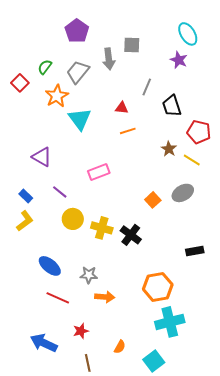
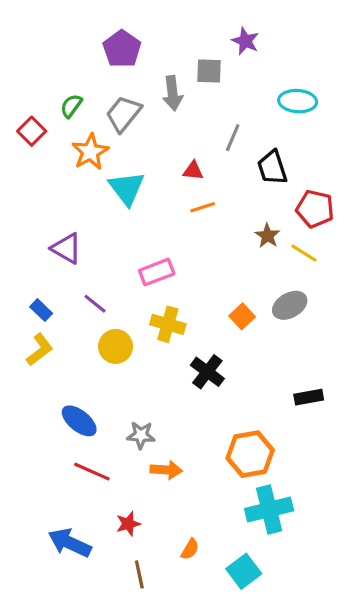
cyan ellipse: (188, 34) -> (298, 101), moved, turned -55
purple star: (179, 60) -> (245, 41), moved
yellow cross: (102, 228) -> (168, 324), moved

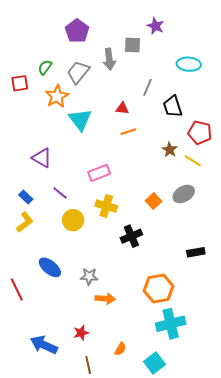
red square: (32, 131) -> (20, 83), turned 36
black cross: (207, 372) -> (131, 236), turned 30
red line: (92, 472) -> (17, 290), moved, turned 40

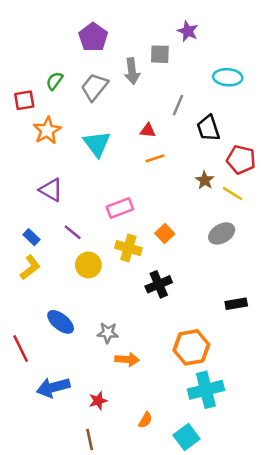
orange star: (57, 96) -> (47, 131), moved
orange square: (154, 201) -> (165, 233), moved
blue arrow: (44, 345) -> (53, 387), moved, turned -40
brown line: (88, 365) -> (90, 439), moved

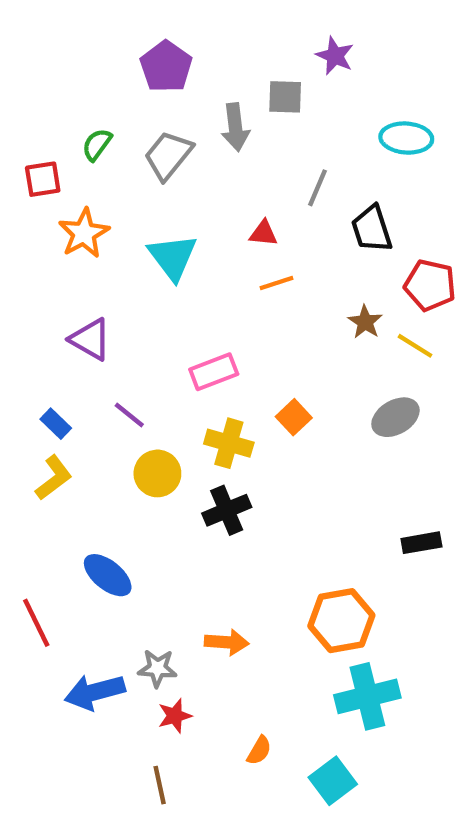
black cross: (159, 284) -> (227, 510), moved
gray star: (108, 333) -> (157, 668), moved

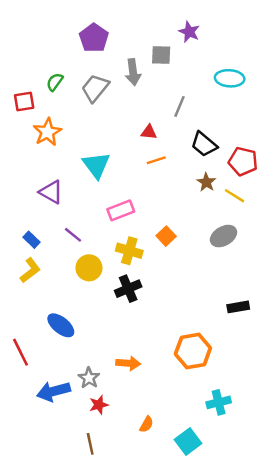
black trapezoid: (372, 229) -> (204, 144), moved, turned -32
cyan triangle: (173, 257) -> (96, 165), moved
gray star: (157, 668) -> (89, 378), turned 30
cyan cross: (367, 696) -> (219, 402), moved, size x0.7

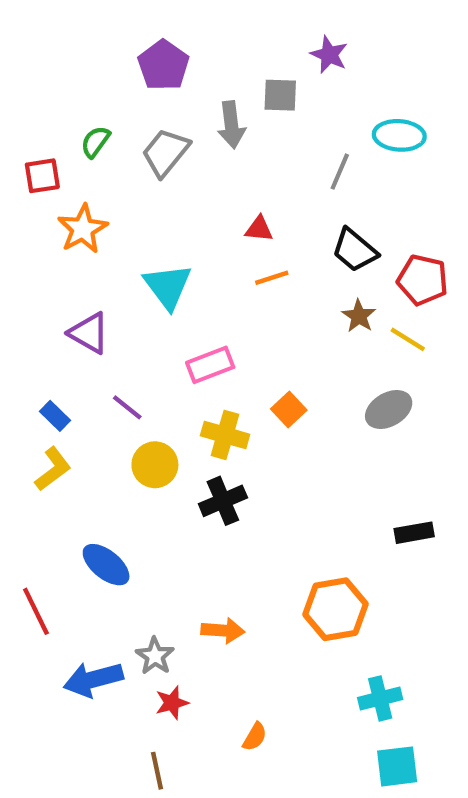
gray line: (179, 106) -> (340, 172), moved
cyan square: (188, 442) -> (397, 766), moved, turned 30

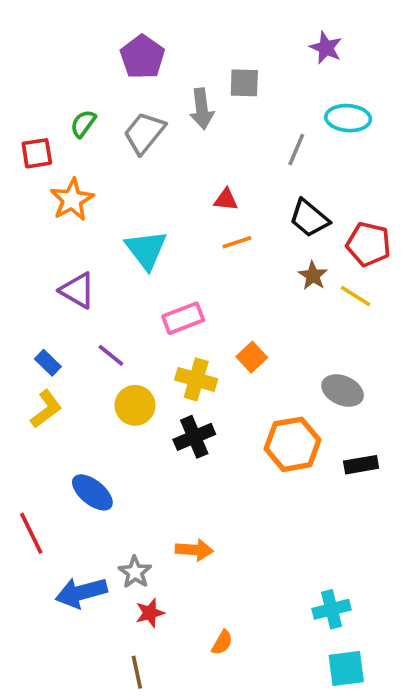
purple star: (329, 55) -> (326, 48), moved
gray ellipse: (389, 409) -> (343, 391), moved, turned 54
orange hexagon: (335, 609) -> (293, 444), moved

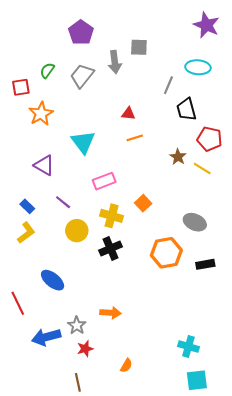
purple star: (326, 48) -> (206, 25), moved, size x1.4
black trapezoid: (309, 218) -> (186, 109), moved, turned 35
cyan cross: (331, 609) -> (188, 347), turned 30

